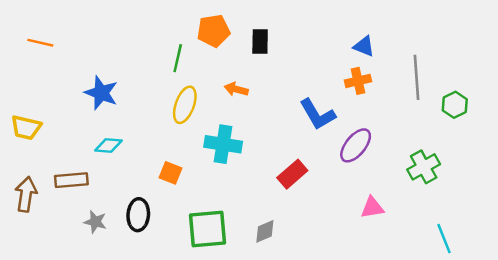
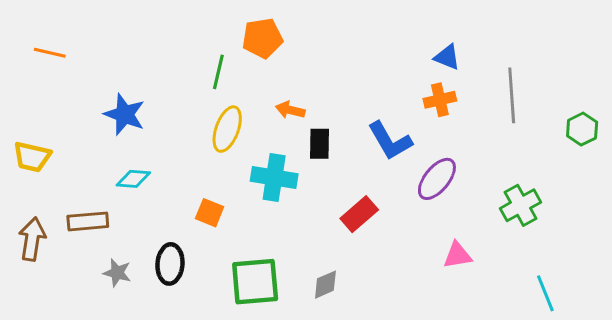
black rectangle: (260, 42) -> (320, 144), moved
green hexagon: (455, 105) -> (582, 129), moved

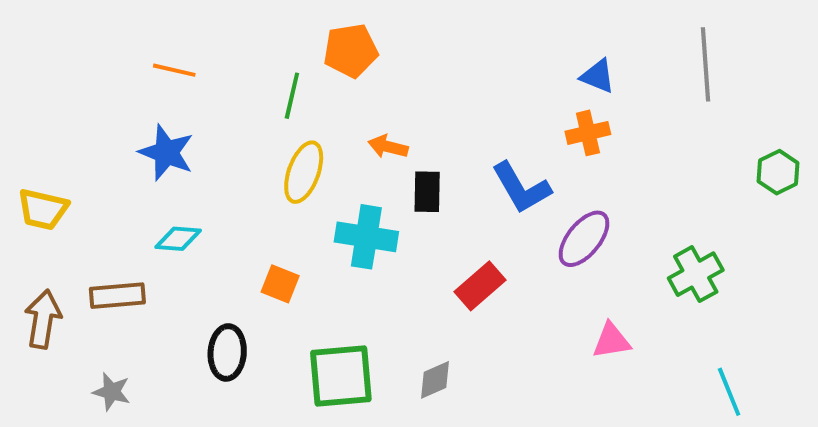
orange line: (50, 53) -> (174, 70), moved
gray line: (512, 95) -> (706, 64), moved
gray star: (117, 273) -> (112, 392), moved

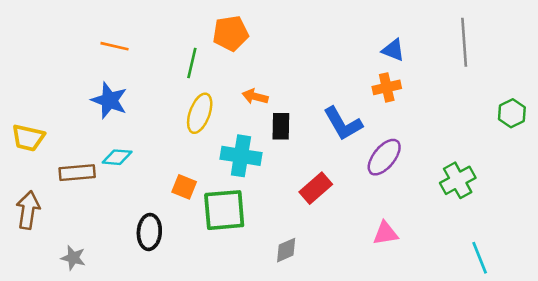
brown rectangle: (117, 296) -> (77, 173), moved
pink triangle: (611, 341) -> (385, 233), moved
green square: (341, 376) -> (224, 210), moved

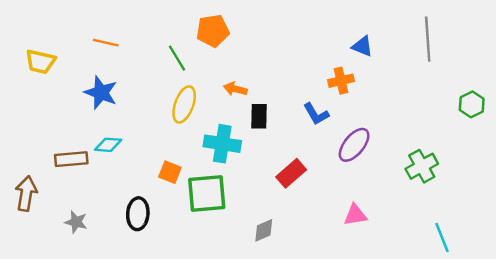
green line: (192, 63) -> (177, 58), turned -44
orange cross: (387, 87) -> (341, 81), moved
blue L-shape: (343, 124) -> (316, 114), size x0.7
yellow trapezoid: (28, 138) -> (40, 62), moved
gray star: (73, 258) -> (76, 222), moved

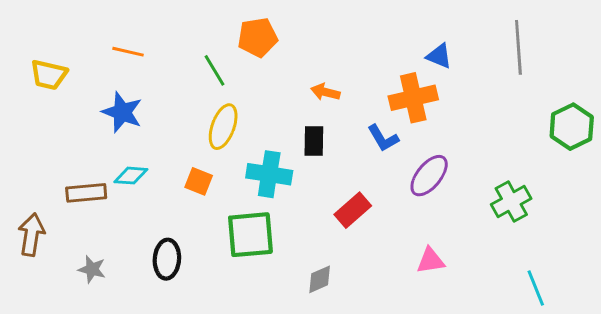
orange cross: (341, 81) -> (413, 98), size x1.5
orange arrow: (235, 89) -> (325, 92), moved
green hexagon: (472, 104) -> (572, 127), size x1.4
orange square: (170, 172) -> (199, 181), moved

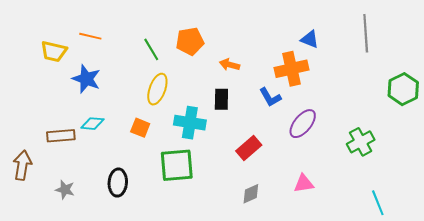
orange pentagon: (258, 37) -> (190, 41), moved
yellow trapezoid: (49, 75) -> (54, 51), moved
gray diamond: (320, 279) -> (251, 194), moved

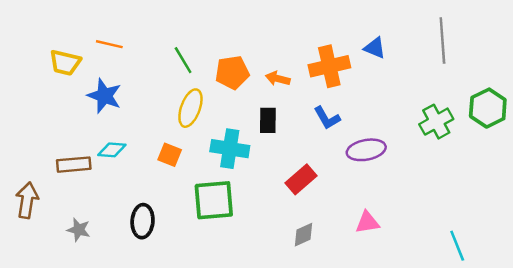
orange pentagon: (190, 41) -> (232, 72), moved
orange cross: (292, 69) -> (329, 66), moved
purple ellipse: (303, 124) -> (366, 150), turned 40
green cross: (361, 142) -> (436, 122), moved

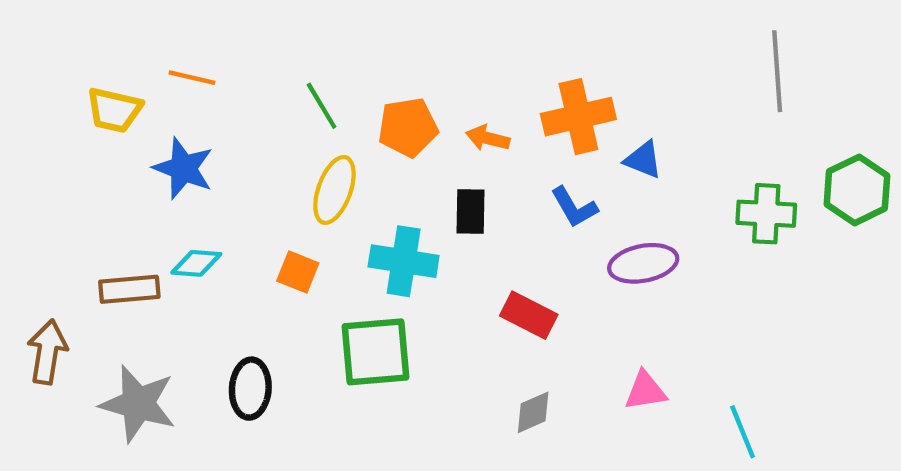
blue triangle: (375, 48) -> (643, 160), moved
green cross: (436, 122) -> (766, 214), turned 32
red rectangle: (301, 179) -> (529, 315), turned 68
gray star: (79, 230) -> (138, 404), size x1.8
cyan line: (457, 246) -> (743, 432), moved

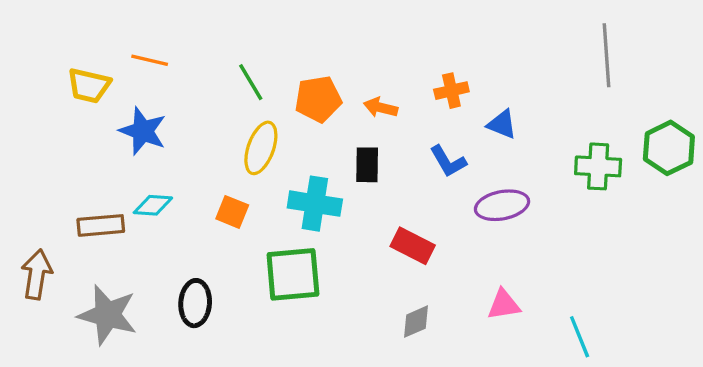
orange cross: (578, 117) -> (451, 91), size x0.6

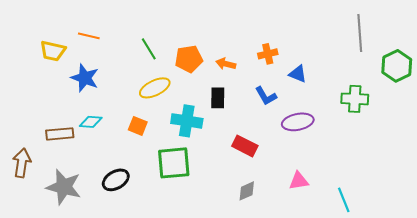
yellow ellipse: (261, 148) -> (155, 88), turned 44
green hexagon: (669, 148) -> (397, 66), moved
black ellipse: (195, 303) -> (116, 180), turned 56

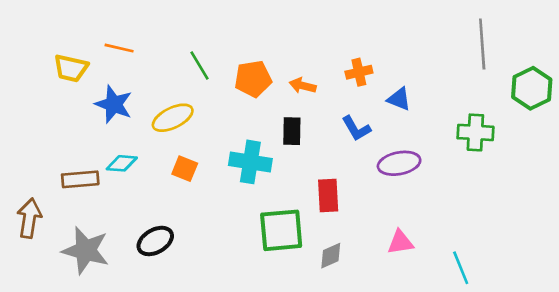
yellow ellipse: (155, 88) -> (173, 118), moved
red rectangle: (245, 146) -> (328, 195), turned 60
green square: (174, 163) -> (281, 230), moved

